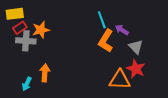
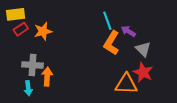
gray cross: (26, 41) -> (32, 65), moved
cyan arrow: (27, 84) -> (28, 88), turned -32

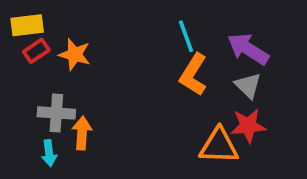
orange star: (43, 31) -> (75, 54), turned 30
purple arrow: (128, 31) -> (248, 49), moved, size x1.6
red star: (143, 72) -> (248, 126), turned -30

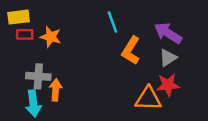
cyan line: (186, 36) -> (112, 22), moved
red rectangle: (36, 51) -> (25, 34), turned 35
gray triangle: (248, 86) -> (168, 58), turned 42
cyan arrow: (49, 153) -> (33, 104), size x1.5

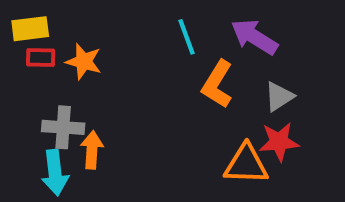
purple arrow: (168, 33) -> (254, 37), moved

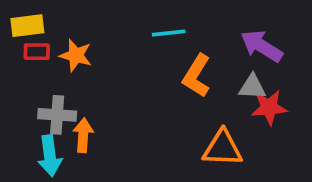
cyan line: (187, 37) -> (169, 33), turned -76
purple arrow: (254, 37) -> (262, 46), moved
gray triangle: (279, 97) -> (252, 87), turned 36
red star: (279, 142) -> (269, 107), moved

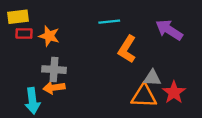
gray triangle: (252, 87) -> (152, 78), moved
red star: (269, 107) -> (174, 92), moved, turned -30
gray cross: (57, 115) -> (54, 70), moved
orange arrow: (83, 135) -> (54, 88), turned -102

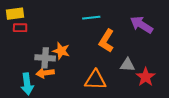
orange star: (49, 36) -> (61, 51), moved
orange triangle: (144, 96) -> (95, 80), moved

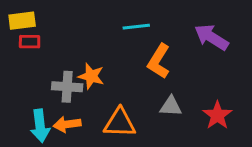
gray triangle: (128, 65) -> (171, 106), moved
orange arrow: (45, 73) -> (67, 124), moved
orange triangle: (95, 80) -> (120, 123), moved

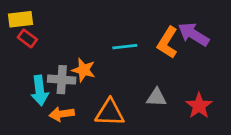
cyan line: (136, 27) -> (125, 47), moved
red rectangle: (30, 42) -> (27, 38), turned 36
orange L-shape: (159, 61) -> (167, 43), moved
cyan arrow: (40, 126) -> (40, 91), moved

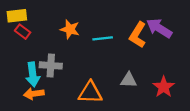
orange star: (84, 70) -> (70, 29), moved
orange arrow: (62, 114) -> (34, 94), moved

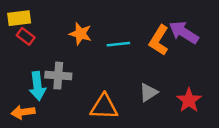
gray triangle: (129, 80) -> (148, 93), turned -36
orange arrow: (34, 94) -> (23, 112), moved

